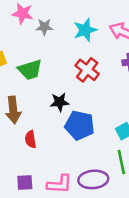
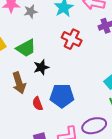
black star: (60, 102) -> (41, 67), moved
blue pentagon: (80, 125) -> (62, 96), moved

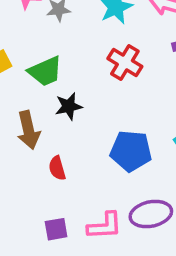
blue pentagon: (62, 96) -> (131, 151), moved

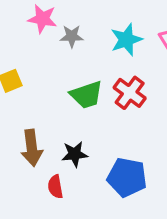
green trapezoid: (45, 71) -> (86, 95), moved
black star: (69, 106) -> (75, 154), moved

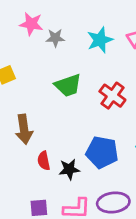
red cross: (130, 93) -> (112, 96), moved
black star: (75, 154) -> (69, 169), moved

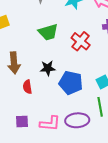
black star: (69, 169) -> (48, 68), moved

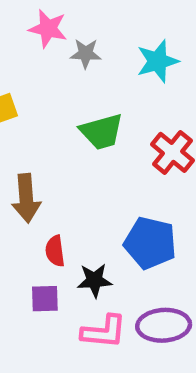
black star: (48, 68) -> (95, 280), moved
purple square: (22, 122) -> (45, 299), moved

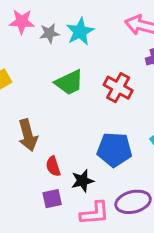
cyan star: (158, 61) -> (80, 32), moved

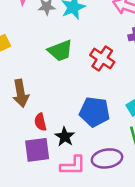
black star: (82, 181) -> (65, 137), turned -30
purple square: (52, 199) -> (37, 150), size x1.5

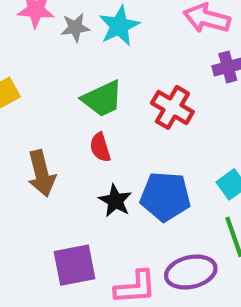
red semicircle: (40, 122) -> (100, 147), moved
black star: (65, 137) -> (115, 201), moved

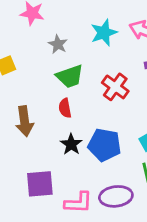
cyan star: (119, 26) -> (104, 33), moved
gray star: (75, 28) -> (58, 44), moved, turned 30

